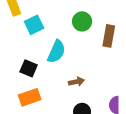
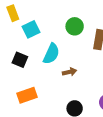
black square: (29, 68) -> (20, 60), moved
brown arrow: (76, 82) -> (70, 72), moved

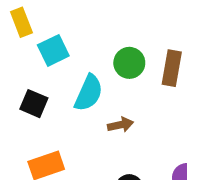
green circle: (75, 26) -> (129, 63), moved

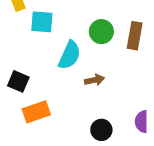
cyan square: (53, 50) -> (42, 22), turned 30
black square: (34, 104) -> (18, 81), moved

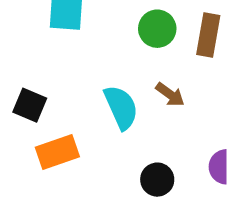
cyan semicircle: (70, 55) -> (121, 107), moved, turned -48
brown arrow: (94, 80) -> (170, 95), moved, turned 48

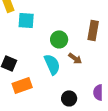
green circle: (157, 29) -> (59, 39), moved

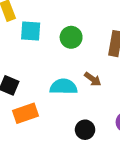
green circle: (59, 39) -> (71, 37), moved
cyan semicircle: (52, 64) -> (64, 87), turned -65

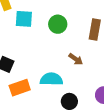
cyan semicircle: (64, 87) -> (51, 79), moved

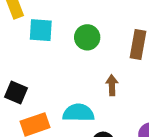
brown arrow: (76, 59) -> (112, 85), turned -128

